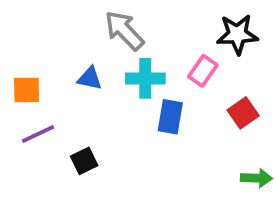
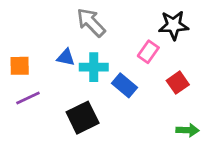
cyan cross: (145, 78) -> (94, 67), moved
blue rectangle: (170, 117) -> (125, 85), turned -60
black square: (84, 161) -> (83, 118), moved, size x1.6

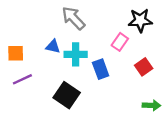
blue rectangle: (125, 85) -> (101, 69), turned 30
black square: (83, 118) -> (67, 95), turned -30

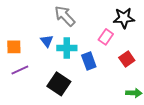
blue triangle: (53, 46) -> (47, 41), turned 40

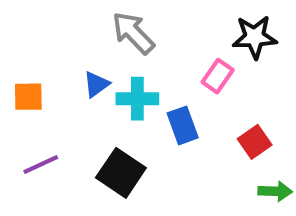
blue triangle: (47, 41) -> (96, 84), turned 32
red square: (127, 59) -> (255, 142), moved
purple line: (20, 70) -> (41, 165), moved

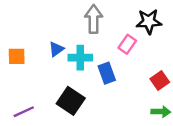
gray arrow: (133, 33) -> (94, 19), moved, turned 44
red square: (255, 142) -> (160, 80), moved
purple line: (41, 165) -> (24, 112), moved

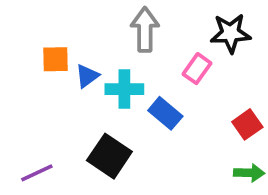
orange square: (17, 56) -> (55, 59), moved
blue rectangle: (107, 73) -> (165, 113), turned -30

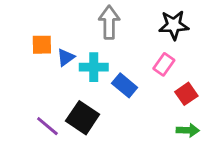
pink rectangle: (197, 69) -> (164, 64), moved
purple line: (37, 173) -> (47, 126), moved, turned 65

